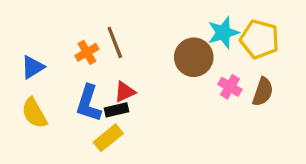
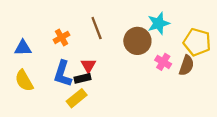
yellow pentagon: (259, 39) -> (197, 42), moved
brown line: (115, 42) -> (97, 28), moved
blue triangle: (33, 67) -> (23, 48), turned 30
red triangle: (125, 92) -> (88, 65), turned -35

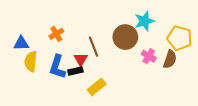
brown line: (97, 28) -> (93, 47), moved
yellow semicircle: (24, 81) -> (31, 61), moved, turned 36
yellow rectangle: (77, 98) -> (97, 87), moved

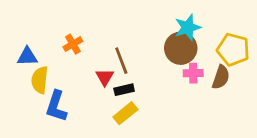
brown circle: (125, 37) -> (181, 48), moved
pink cross: (149, 56) -> (193, 73), turned -32
blue L-shape: (57, 67) -> (56, 106), moved
black rectangle: (75, 71) -> (124, 90), moved

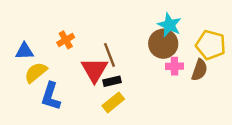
cyan star: (188, 27) -> (169, 25), turned -30
red triangle: (105, 77) -> (94, 70), size x1.6
yellow semicircle: (40, 80) -> (36, 72), turned 45

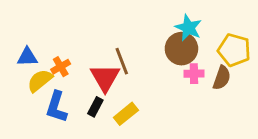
orange cross: (66, 40) -> (61, 67), moved
black rectangle: (112, 81) -> (95, 107), moved, turned -49

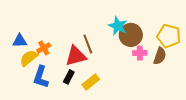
cyan star: (188, 28) -> (118, 26), moved
red triangle: (105, 78) -> (76, 56), turned 45

